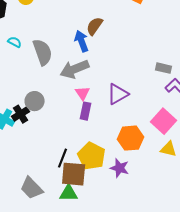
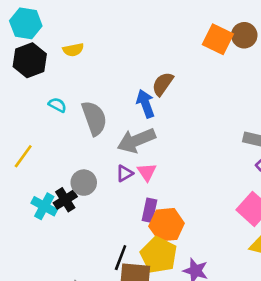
purple triangle: (118, 94) -> (124, 173), moved, size x0.6
purple rectangle: (86, 111) -> (149, 210), moved
orange hexagon: (131, 138) -> (167, 225), moved

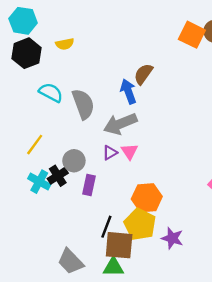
cyan semicircle: (57, 105) -> (51, 93), size x1.5
yellow line: (23, 156) -> (35, 145), moved
purple rectangle: (149, 210) -> (89, 185), moved

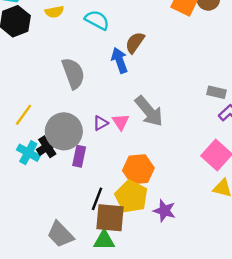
cyan semicircle: (51, 93) -> (97, 20), moved
gray arrow: (120, 124) -> (149, 111), moved, turned -108
gray circle: (74, 161) -> (64, 131), size x1.6

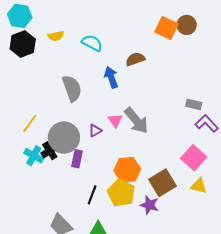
brown semicircle: (135, 43) -> (135, 59), moved, turned 36
pink triangle: (121, 122) -> (115, 120), moved
brown square: (110, 218) -> (162, 183), moved, turned -36

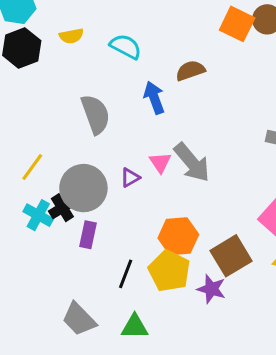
purple rectangle: (77, 159) -> (88, 235), moved

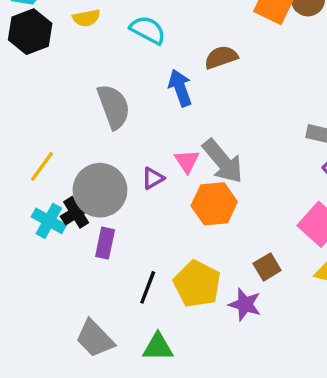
orange hexagon: (178, 236) -> (214, 204), moved
brown square: (231, 256) -> (267, 267), size x0.6

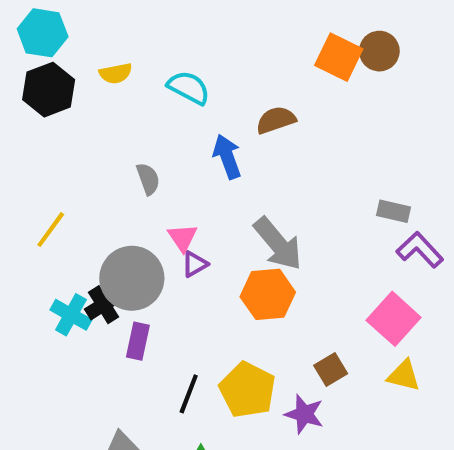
gray semicircle: (114, 107) -> (148, 179), size x0.6
pink triangle: (187, 161) -> (183, 238), moved
yellow line: (42, 166) -> (51, 230), moved

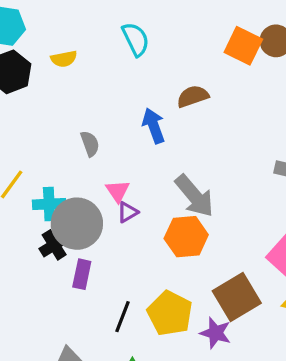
cyan semicircle: (189, 88) -> (136, 39), moved, turned 36
cyan cross: (71, 315) -> (49, 204), moved, turned -32
brown square: (331, 370) -> (237, 297), size x1.8

